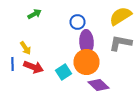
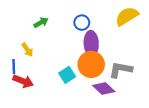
green arrow: (34, 14) -> (41, 23), moved
gray L-shape: (120, 43) -> (121, 70), moved
red arrow: (34, 67) -> (23, 81), moved

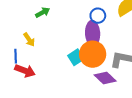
blue circle: (82, 23) -> (98, 16), moved
cyan square: (67, 75) -> (76, 57), moved

